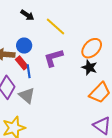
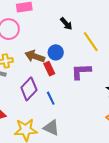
blue line: (29, 71) -> (51, 98), moved, turned -32
gray triangle: (27, 95) -> (51, 128), moved, turned -30

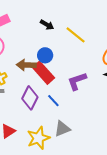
red rectangle: (49, 69) -> (43, 73), size x1.6
purple L-shape: (81, 71) -> (77, 81), moved
gray triangle: (51, 128) -> (62, 129), turned -30

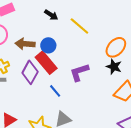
brown arrow: (26, 65) -> (25, 44), moved
purple diamond: (30, 98) -> (30, 72), moved

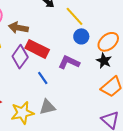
blue circle: (48, 45) -> (81, 36), moved
red rectangle: (46, 63) -> (37, 49), turned -30
purple L-shape: (79, 72) -> (69, 62), turned 35

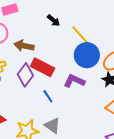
blue circle: (81, 36) -> (87, 55), size x1.6
gray triangle: (47, 107) -> (52, 125), turned 48

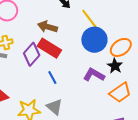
brown arrow: (24, 46) -> (48, 27), moved
purple L-shape: (74, 81) -> (94, 75), moved

